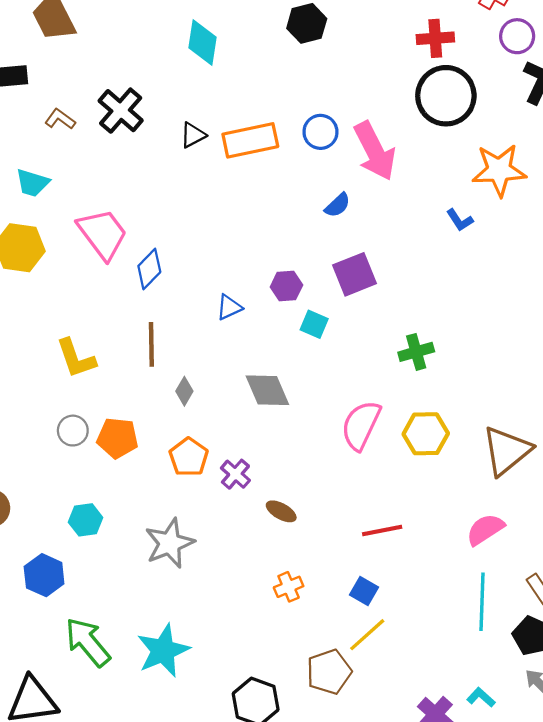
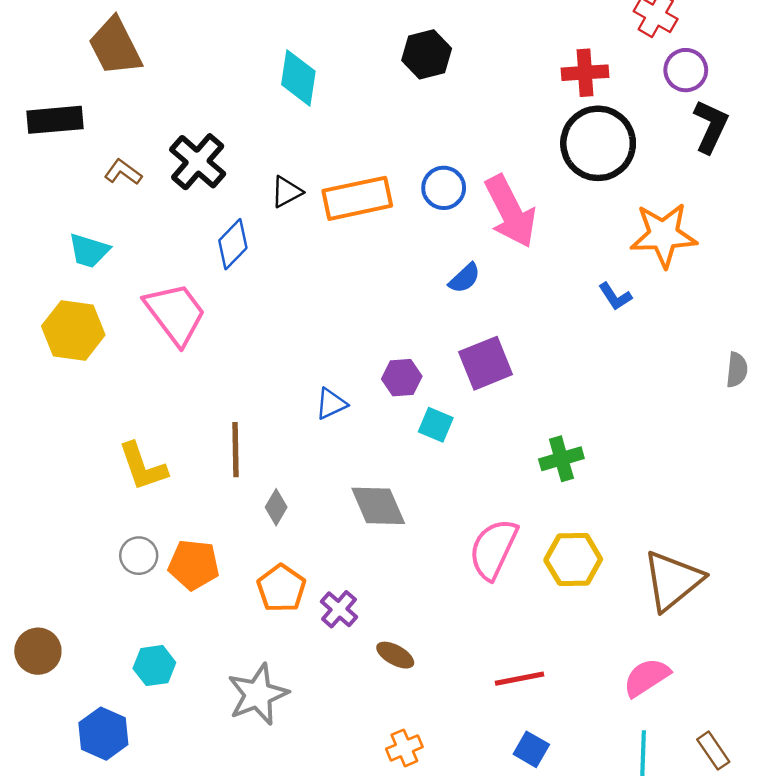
blue diamond: (149, 269) -> (233, 244), moved
blue square: (364, 591) -> (531, 749), moved

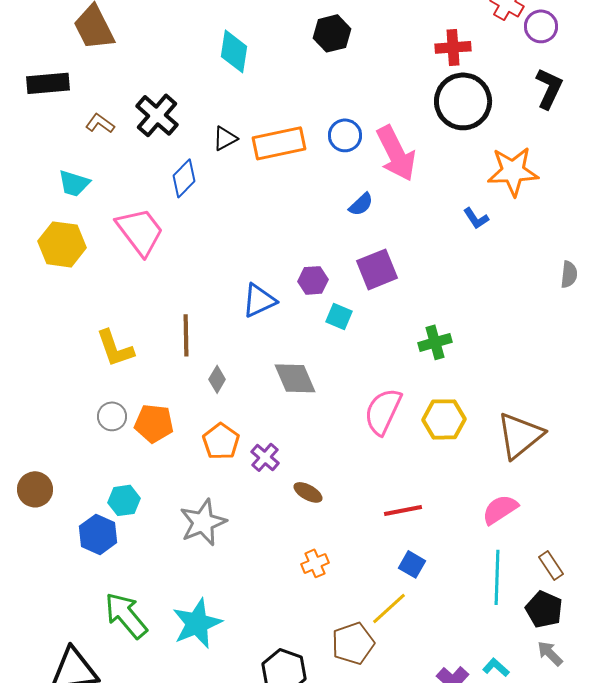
purple circle: (686, 70) -> (541, 26), moved
blue triangle: (331, 404) -> (259, 300), size x1.4
blue hexagon: (103, 734) -> (98, 534), moved

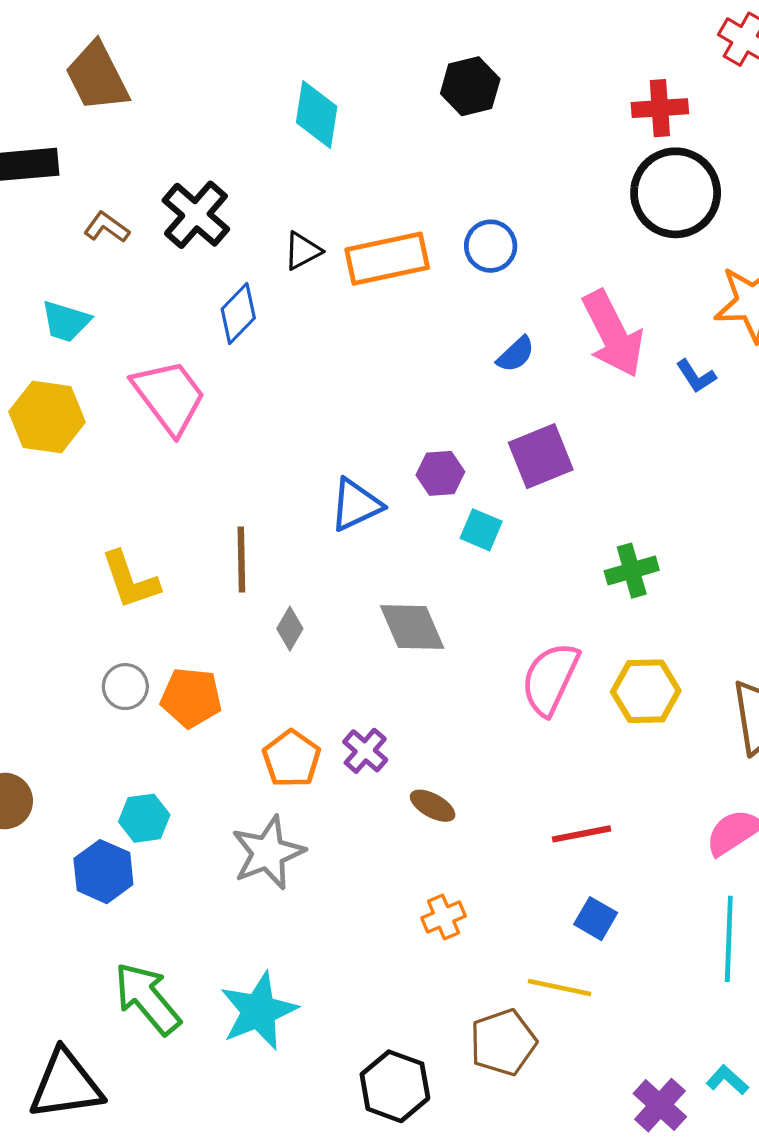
pink arrow: (396, 153) -> (613, 334), moved
orange pentagon: (221, 441) -> (292, 759), moved
yellow line: (389, 608) -> (560, 988), turned 54

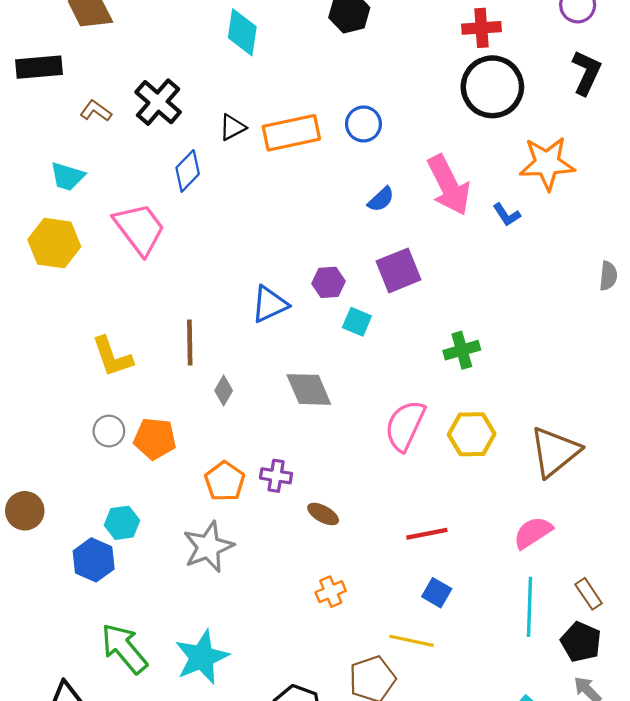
purple cross: (365, 751) -> (276, 476), turned -32

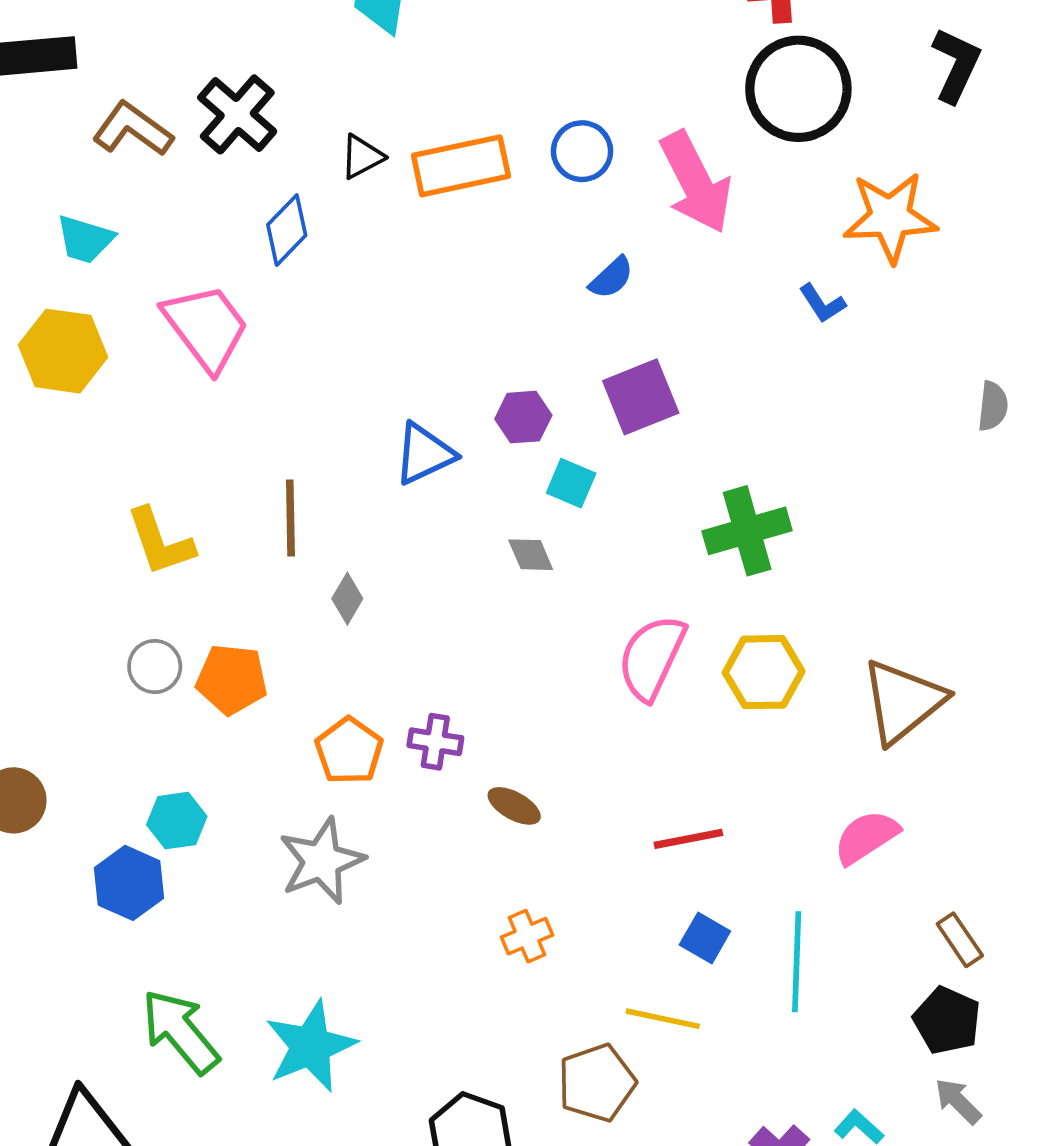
brown L-shape: (96, 111) -> (133, 129), size x1.5
pink arrow: (449, 185) -> (696, 182), moved
green cross: (462, 350) -> (747, 531), size x1.4
gray diamond: (309, 389) -> (531, 555), moved, size x0.6
cyan line: (530, 607) -> (797, 962), moved

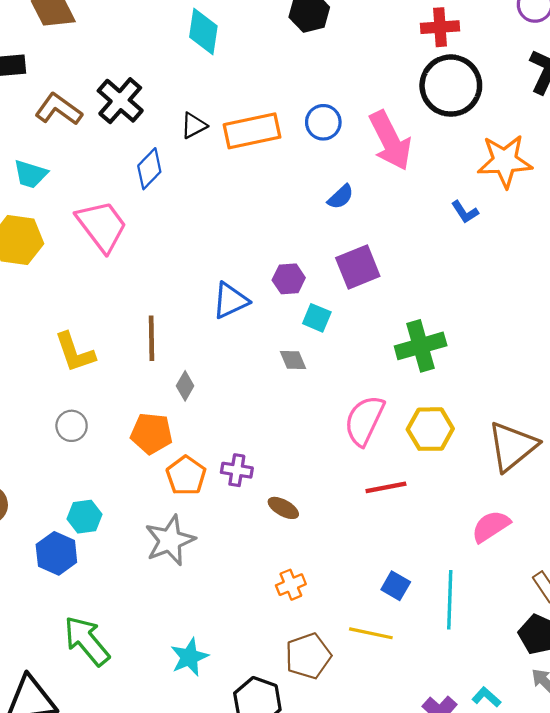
orange pentagon: (232, 679) -> (152, 433), moved
red line: (688, 839) -> (386, 487), moved
cyan star: (311, 1046) -> (189, 657), moved, size x0.7
brown pentagon: (597, 1083) -> (308, 656), moved

